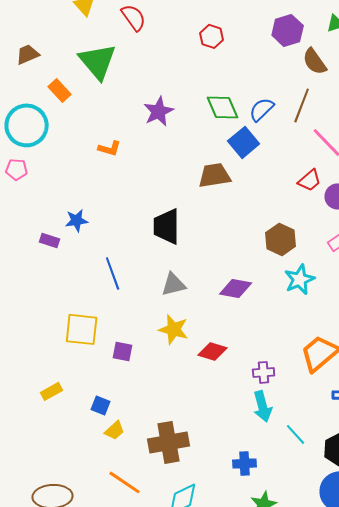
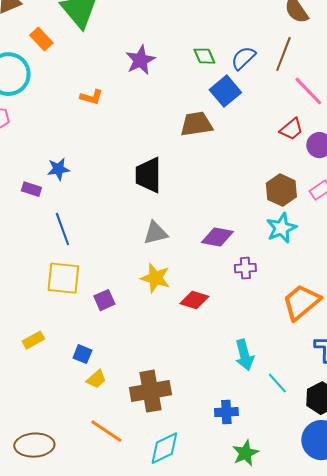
green diamond: (223, 107) -> (204, 56), size x0.7
brown hexagon: (281, 239) -> (281, 190), moved
blue line: (113, 273) -> (62, 229), moved
purple square: (123, 351) -> (104, 300), turned -35
purple cross: (264, 372) -> (245, 268), moved

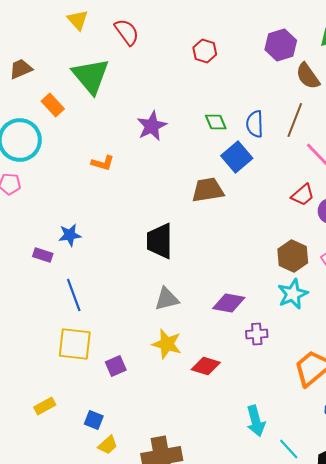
blue semicircle: (243, 58) -> (255, 124), turned -48

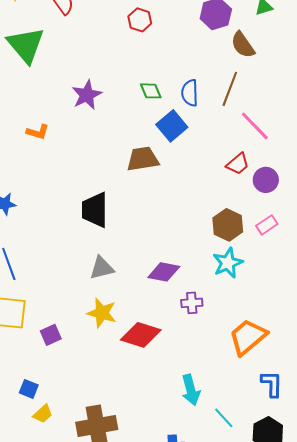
red diamond: (206, 366) -> (141, 335), size x1.4

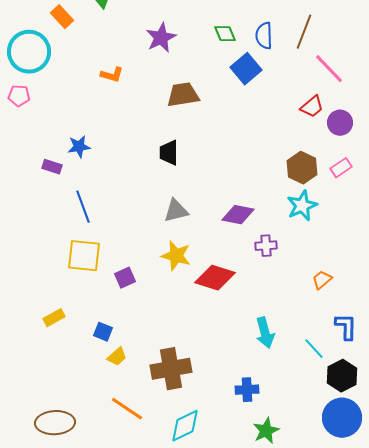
brown trapezoid: (143, 159) -> (183, 95), moved
black trapezoid: (95, 210) -> (169, 153), size x0.7
orange trapezoid: (248, 337) -> (322, 280), size x0.5
cyan line: (224, 418) -> (314, 349), moved

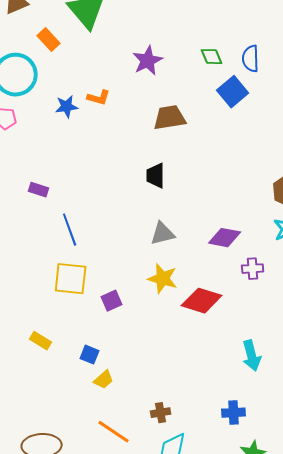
blue star: (79, 147) -> (67, 107), moved
yellow rectangle: (54, 318) -> (41, 341), turned 60
brown cross: (171, 369) -> (161, 413), moved, size x0.5

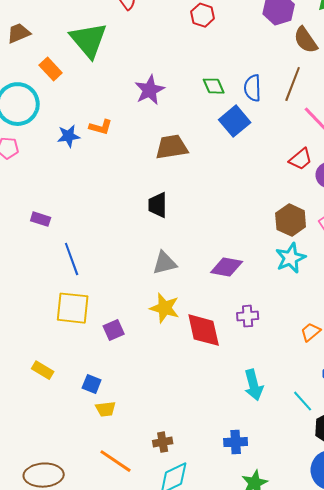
purple cross: (253, 269) -> (248, 316), moved
red diamond: (202, 301) -> (204, 330), turned 60
yellow trapezoid: (104, 380) -> (106, 409), turned 35

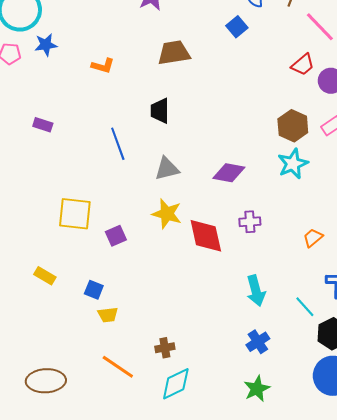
blue square: (235, 121) -> (237, 27), size x0.7
orange L-shape: (101, 127) -> (103, 66), moved
blue star: (69, 136) -> (46, 45), moved
blue line: (72, 259) -> (118, 144), moved
blue cross: (236, 442) -> (258, 342), moved, turned -30

